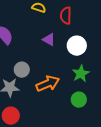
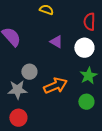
red semicircle: (66, 16) -> (89, 22), moved

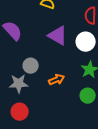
purple triangle: (56, 42) -> (58, 36), size x1.5
orange arrow: (55, 86) -> (57, 80), size x0.7

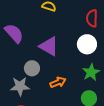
purple triangle: (58, 36) -> (49, 46), moved

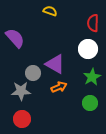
purple triangle: (49, 46) -> (55, 64), moved

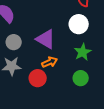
gray circle: (33, 73) -> (14, 42), moved
red circle: (22, 119) -> (38, 78), moved

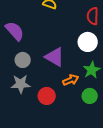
orange arrow: (50, 62) -> (71, 80), moved

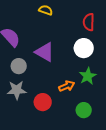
purple triangle: (55, 57) -> (45, 52), moved
green circle: (90, 96) -> (84, 110), moved

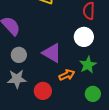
purple triangle: (45, 52) -> (52, 53), moved
green circle: (84, 110) -> (93, 94), moved

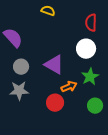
red circle: (43, 91) -> (55, 103), moved

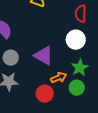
green circle: (95, 106) -> (77, 88), moved

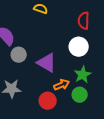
gray circle: (11, 58) -> (19, 55), moved

